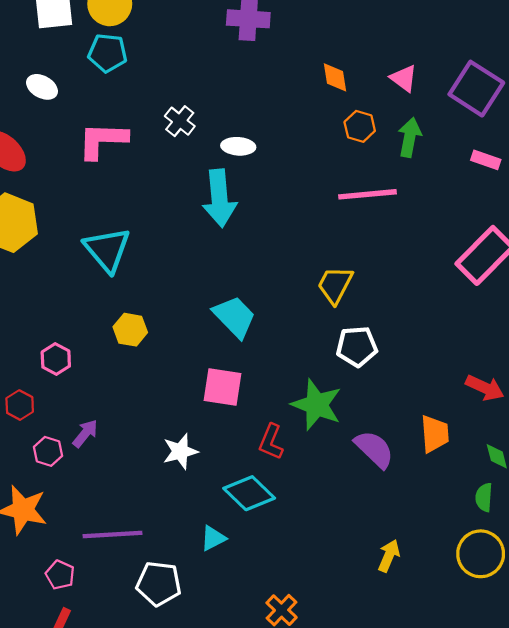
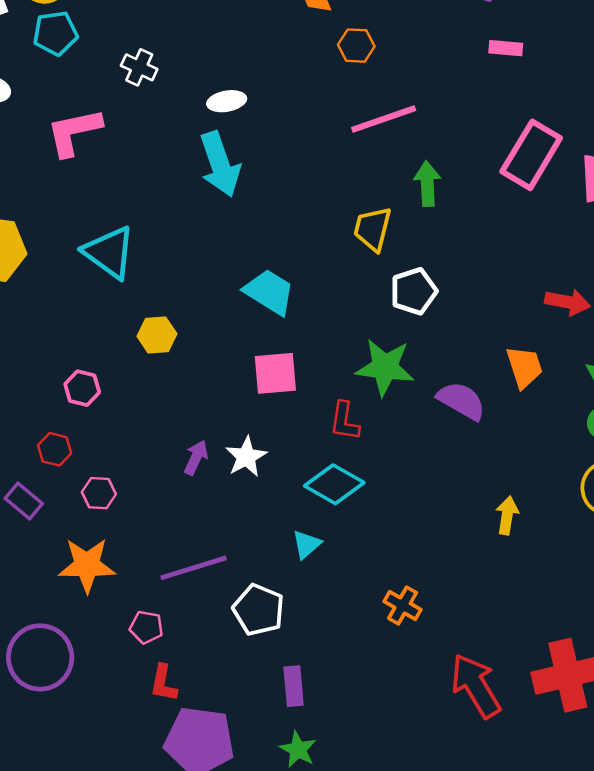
white cross: (180, 121) -> (139, 67), moved
green arrow: (410, 137) -> (427, 184), moved
purple arrow: (85, 433) -> (196, 458), moved
white pentagon: (159, 584) -> (259, 610), turned 30

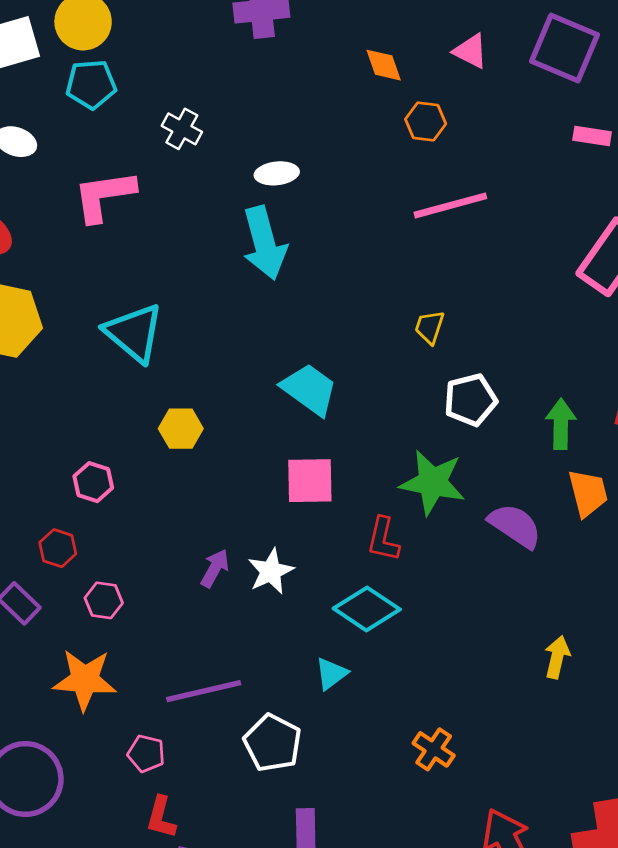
green arrow: (427, 184) -> (561, 424), moved
yellow trapezoid: (373, 229) -> (430, 327), size x0.7

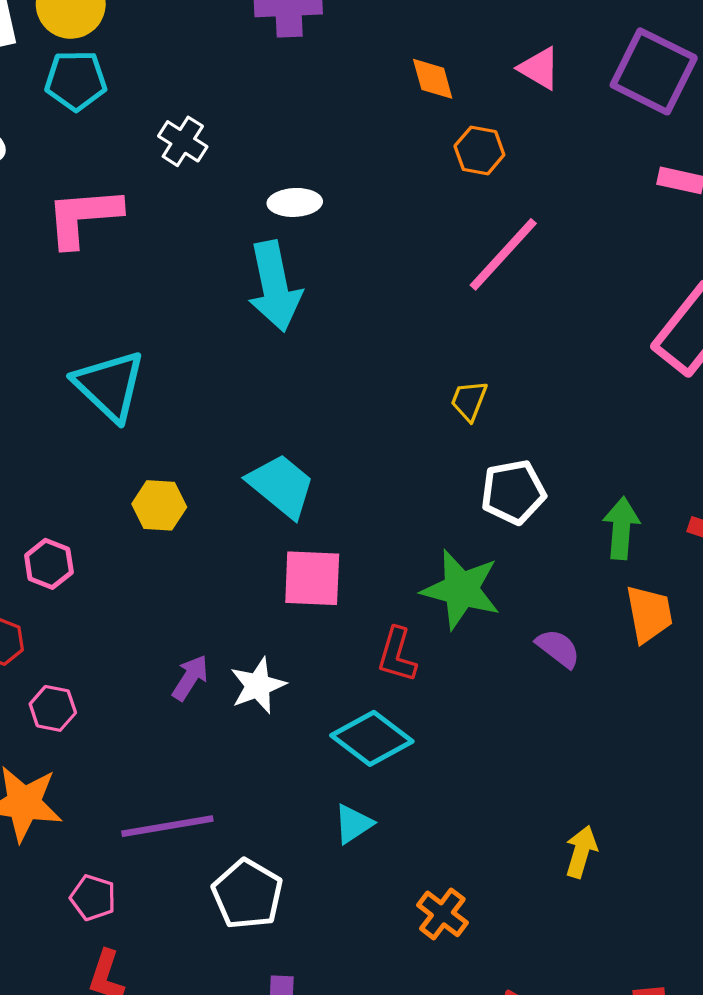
pink line: (450, 205) -> (503, 254), turned -36
cyan trapezoid: (309, 389) -> (281, 486), moved
purple semicircle: (515, 526) -> (558, 648), size x0.7
yellow arrow: (557, 657) -> (581, 852), moved
cyan triangle: (331, 674) -> (353, 824), moved

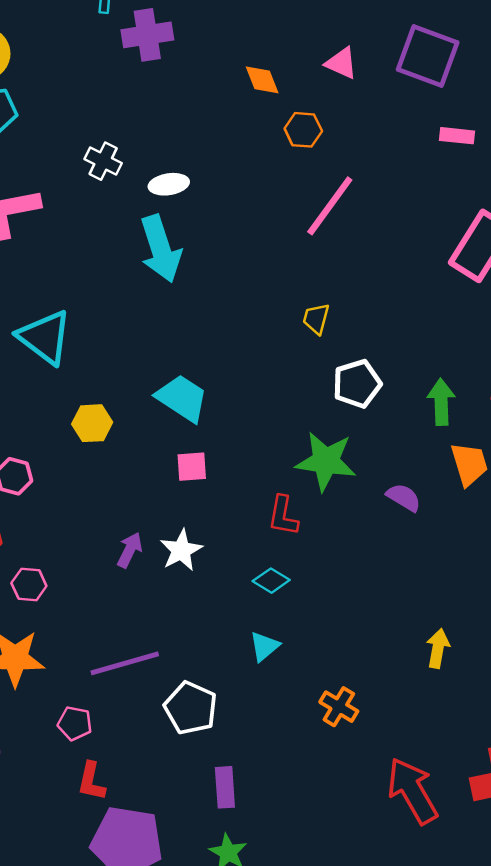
white cross: (183, 141) -> (103, 161), moved
pink square: (312, 578) -> (192, 467), moved, size x0.7
cyan diamond: (372, 738) -> (271, 581), size x0.6

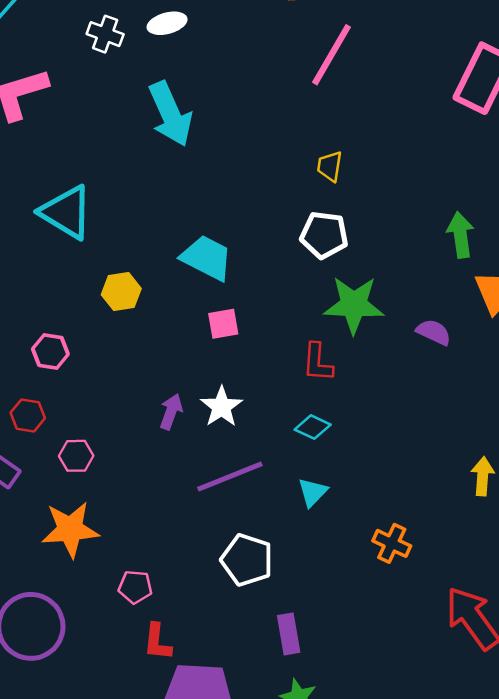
white ellipse: (169, 184) -> (167, 23), moved
white pentagon: (357, 384) -> (324, 235), moved, turned 30
purple line: (125, 663) -> (230, 477), moved

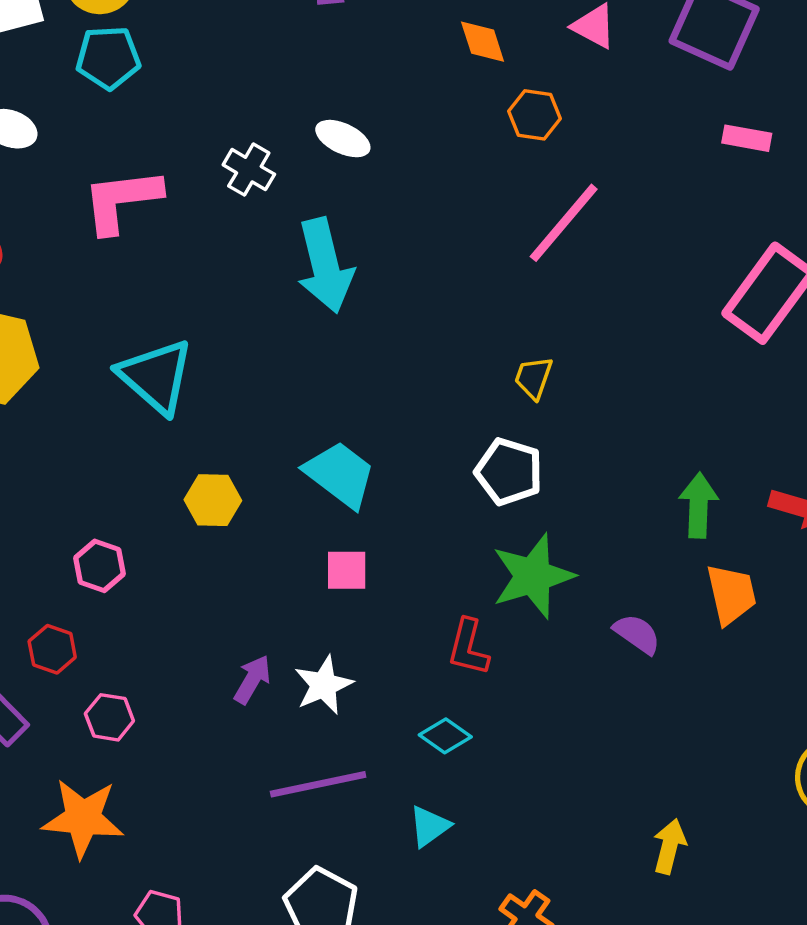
white ellipse: (167, 23) -> (343, 139), turned 30
white cross: (105, 34) -> (249, 170), moved
green star: (354, 305) -> (533, 576), turned -30

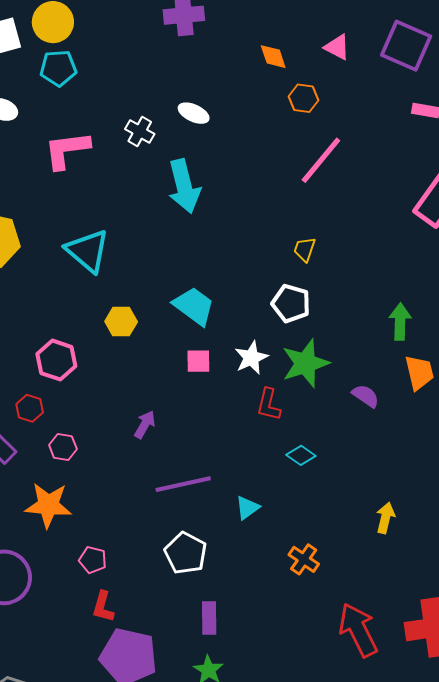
pink hexagon: (99, 566) -> (56, 360), size x1.4
white star: (324, 685) -> (251, 358), moved
cyan diamond: (445, 736) -> (301, 455), moved

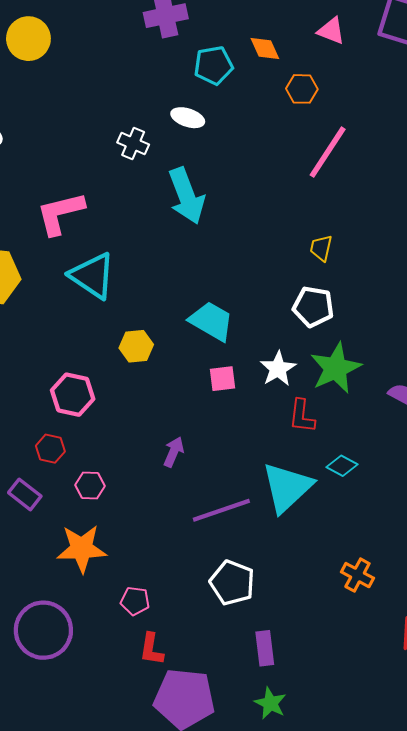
cyan pentagon: (58, 68) -> (213, 65), moved
pink L-shape: (67, 150) -> (60, 213), moved
cyan triangle: (247, 508) -> (287, 487), moved, size x2.0

